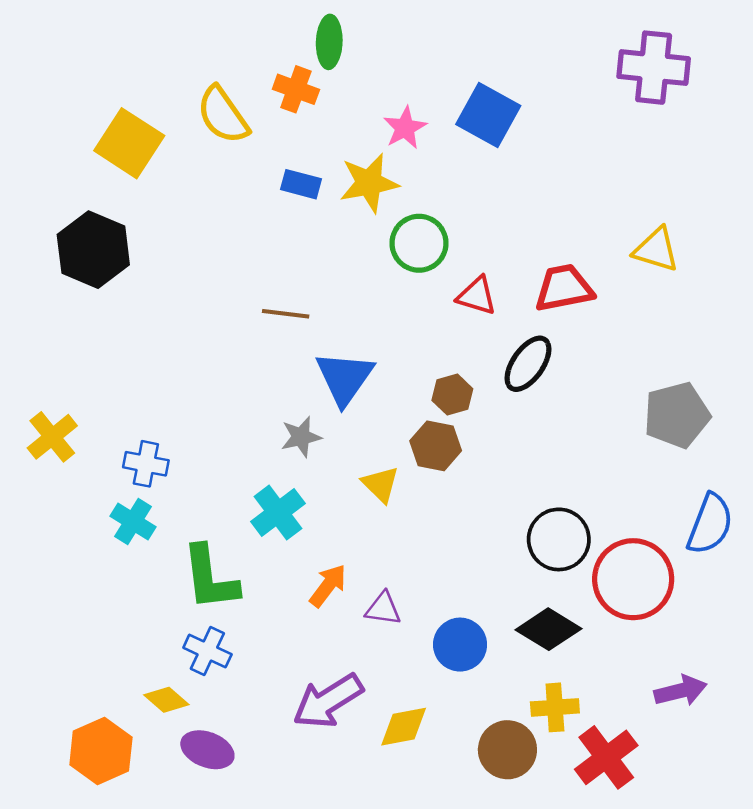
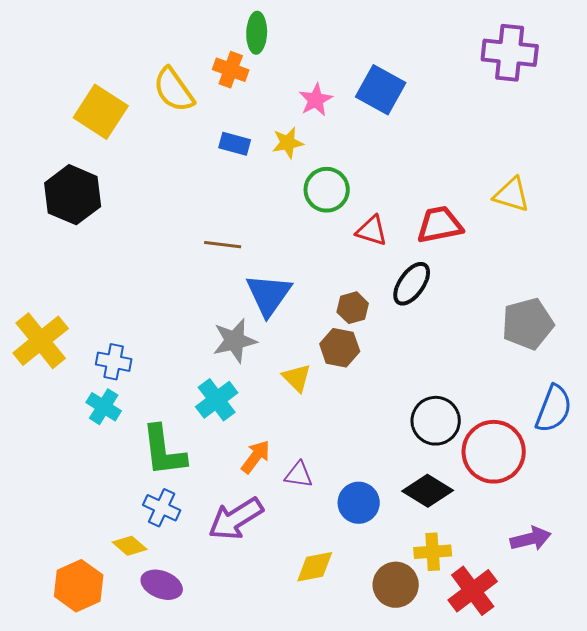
yellow star: (369, 183) -> (288, 143), size x0.7
yellow cross: (52, 437) -> (41, 341), size x1.4
gray star: (301, 437) -> (235, 341), size x1.4
purple arrow: (328, 701) -> (236, 519), moved

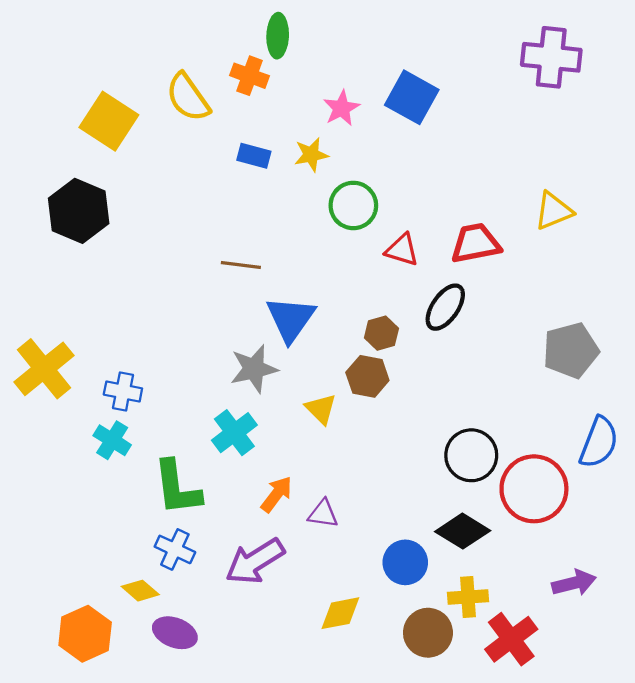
yellow triangle: (512, 195) -> (553, 211), turned -39
blue circle: (359, 503) -> (405, 562), moved

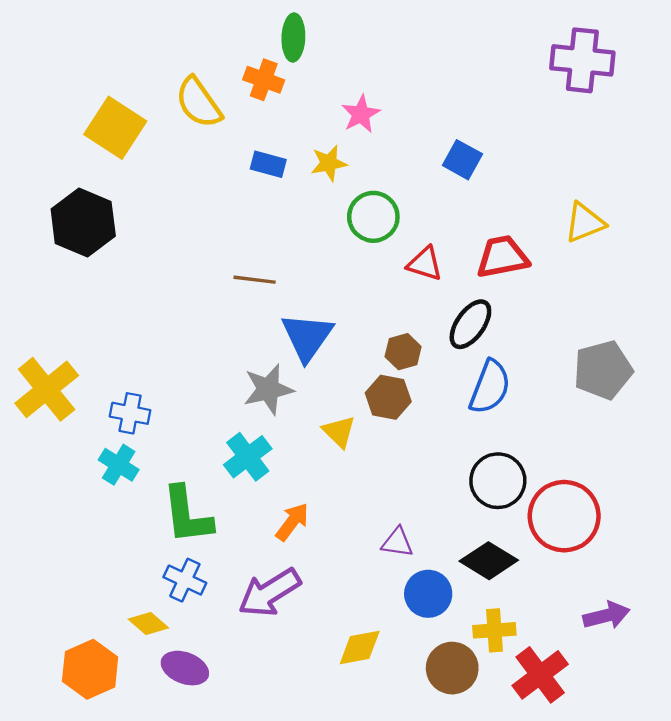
blue square: (412, 97) -> (462, 160), moved, size x0.7
blue semicircle: (599, 442) -> (490, 387), moved
purple triangle: (323, 514) -> (397, 542), moved

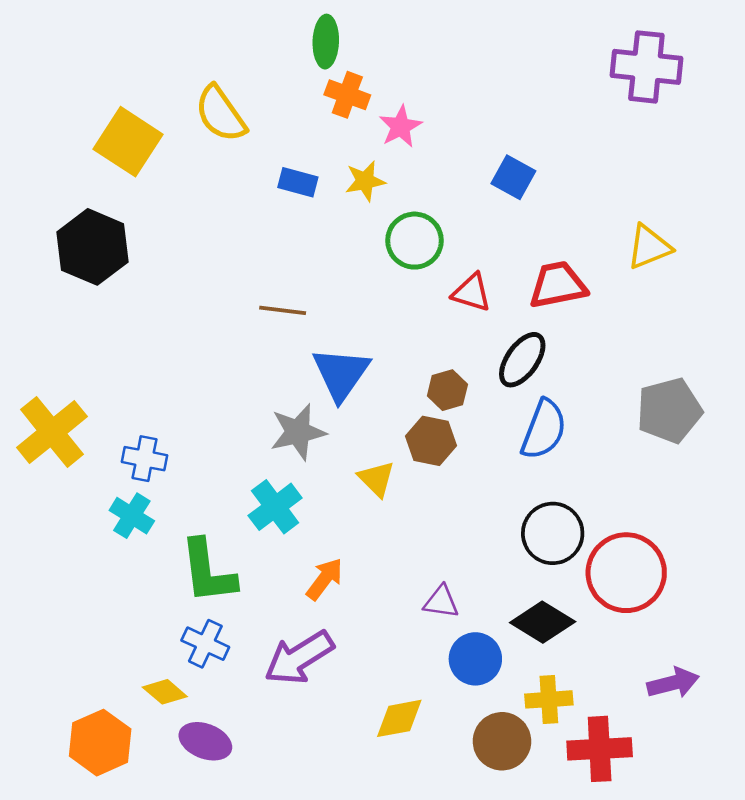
orange cross: (264, 80) -> (347, 95), moved
red cross: (540, 675) -> (600, 749), turned 34

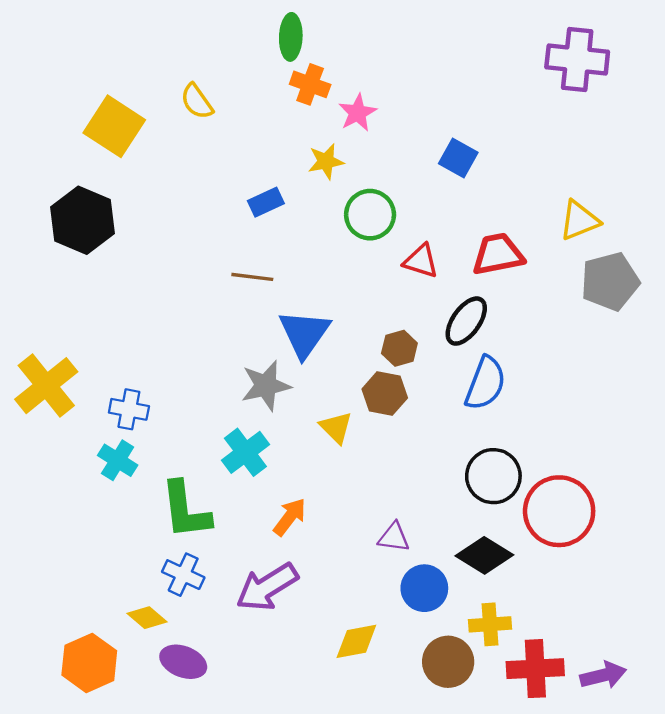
yellow semicircle: (221, 114) -> (197, 101), size x0.7
blue rectangle: (298, 182) -> (266, 202), moved, turned -40
gray pentagon: (669, 410) -> (610, 281), moved
purple arrow: (673, 683) -> (603, 675), moved

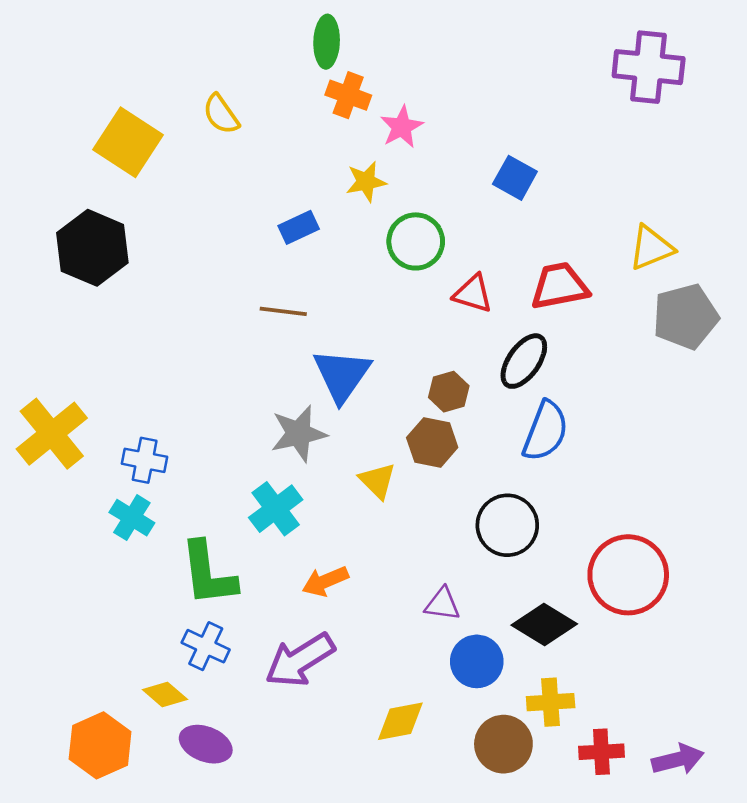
black circle: (493, 476) -> (507, 525), moved
orange arrow: (290, 517) -> (325, 581), turned -150
red cross: (535, 669) -> (601, 752), size x0.7

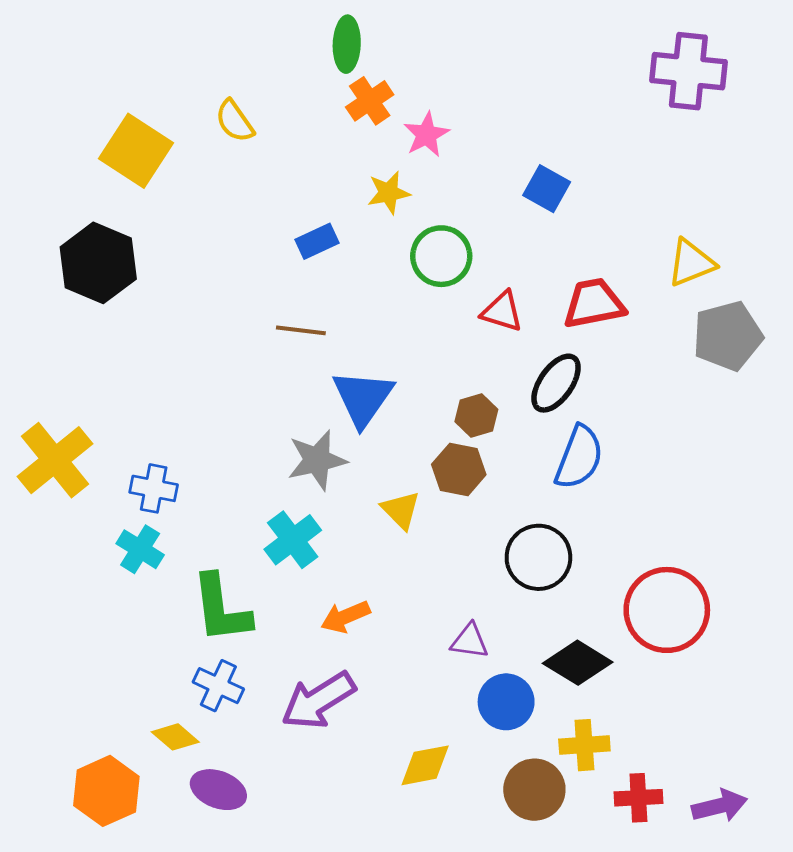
orange cross: (348, 95) -> (370, 101), turned 36

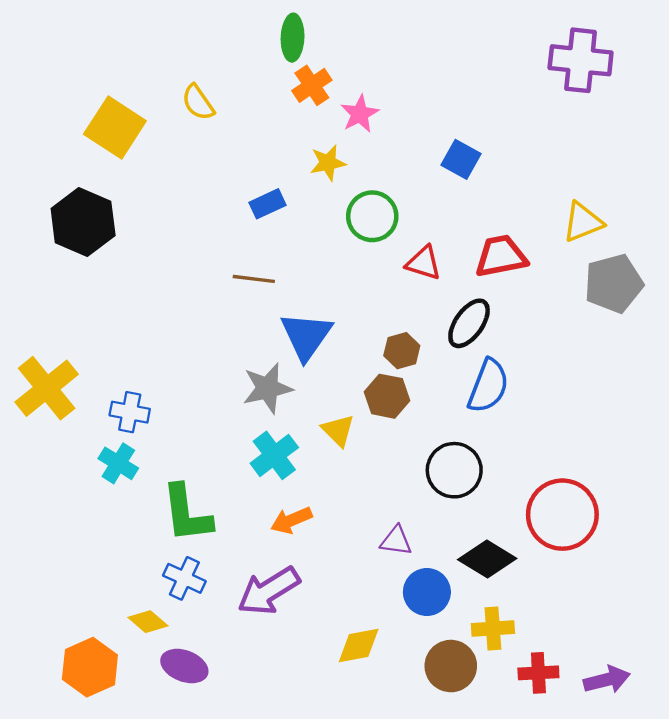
cyan cross: (293, 540) -> (274, 455), moved

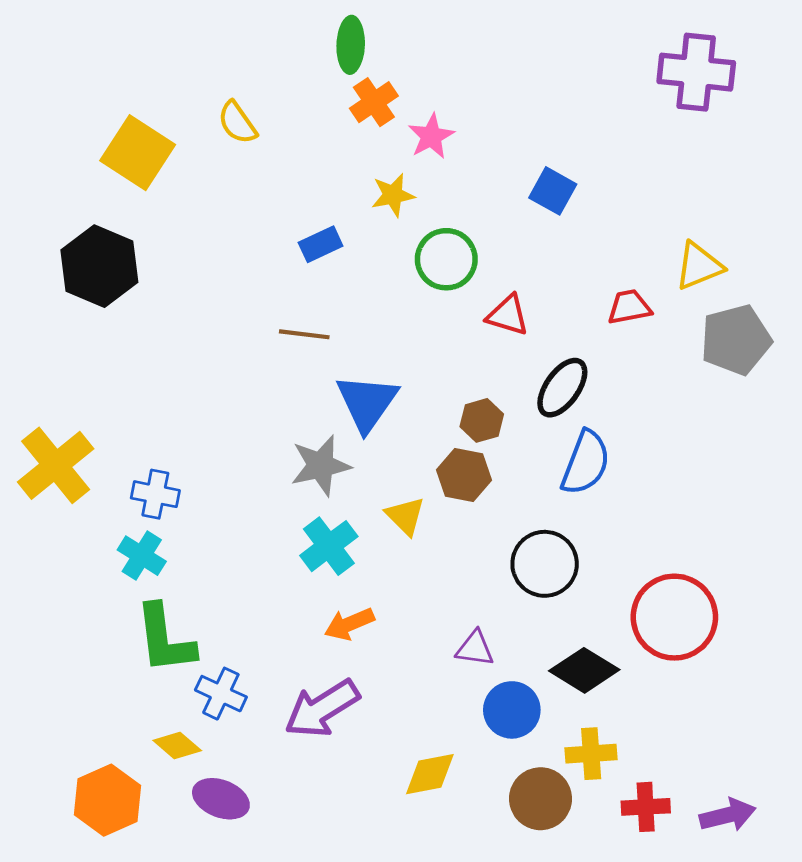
red trapezoid: (501, 256) -> (629, 307), moved, size x0.7
green L-shape: (187, 513) -> (165, 639), moved

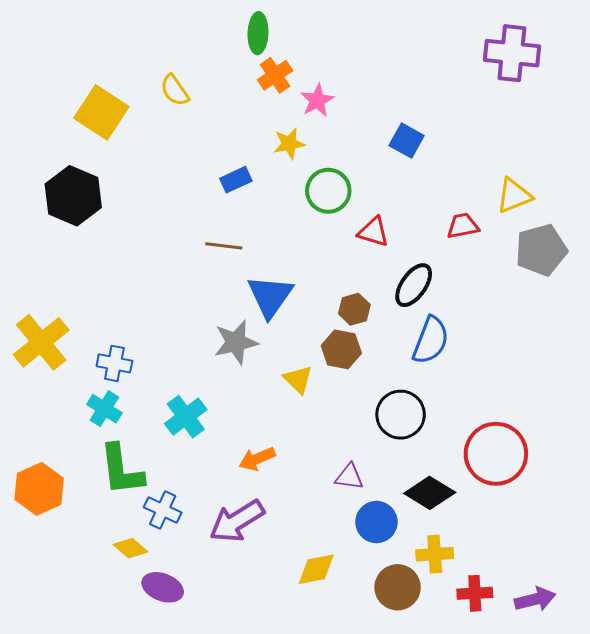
cyan cross: (329, 546) -> (186, 417), moved
orange hexagon: (108, 800) -> (39, 489), moved

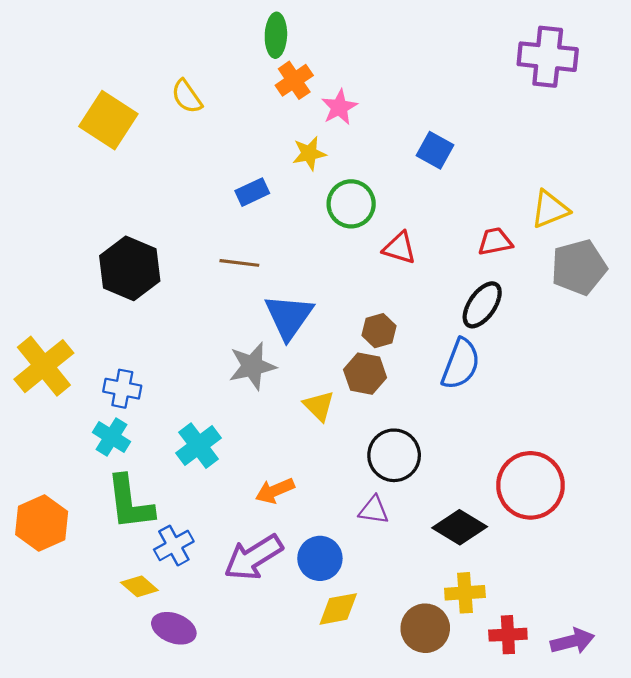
black hexagon: (73, 196) -> (130, 268), moved
black ellipse: (414, 285) -> (482, 305), moved
black circle: (401, 415) -> (394, 455), moved
blue cross: (163, 510) -> (174, 546), turned 36
blue circle: (376, 522) -> (320, 558), moved

